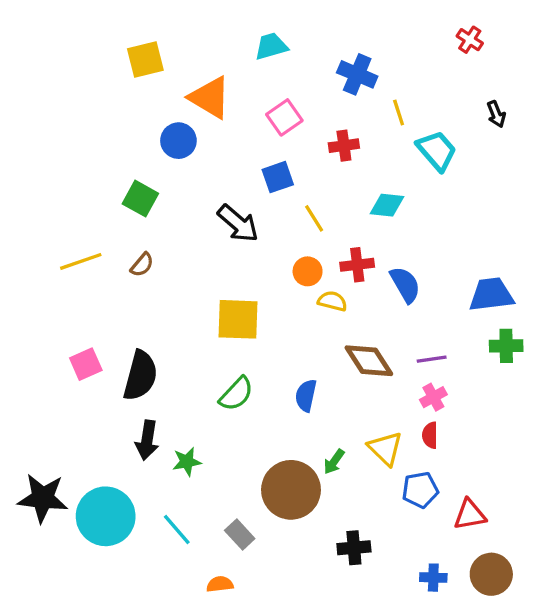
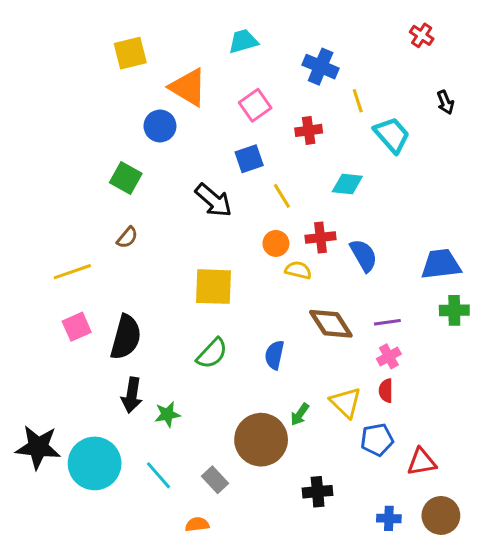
yellow line: (81, 261) -> (72, 272), moved

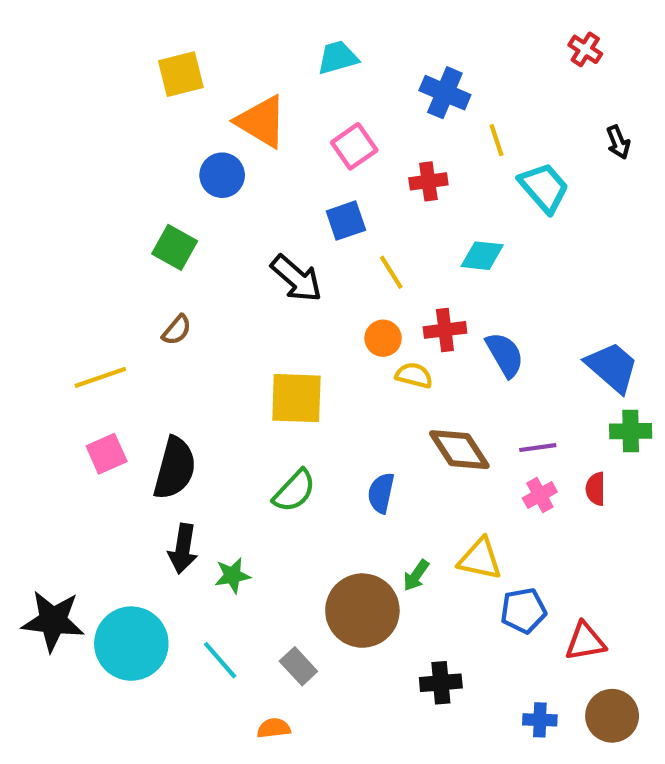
blue trapezoid: (441, 264) -> (612, 367), turned 48
red semicircle: (386, 391) -> (596, 489), moved
yellow triangle: (346, 402) -> (480, 559), turned -32

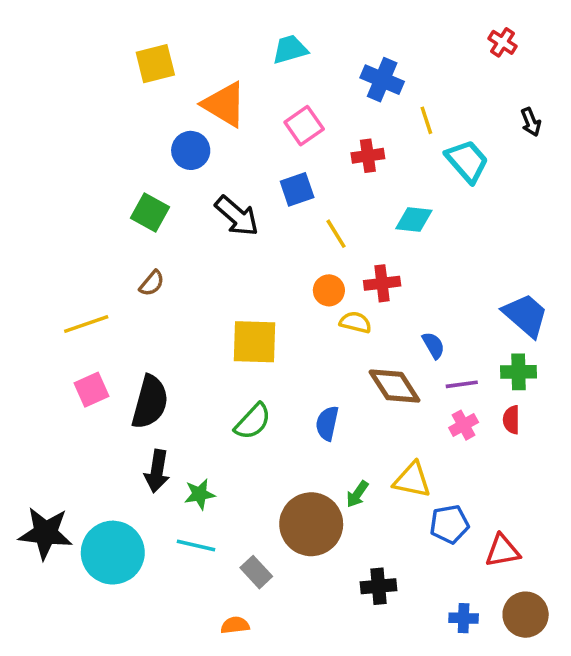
black arrow: (296, 278) -> (237, 216), moved
blue semicircle: (505, 355) -> (433, 345), moved, size x0.7
green cross: (631, 431) -> (518, 372), moved
cyan line: (220, 660) -> (196, 545), moved, turned -36

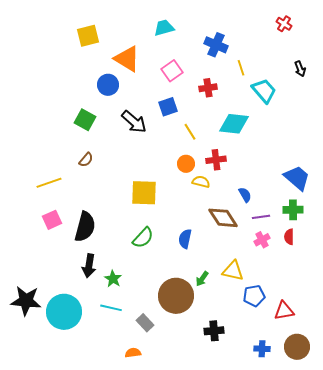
cyan diamond: (414, 220) -> (234, 124), size x1.4
green star: (200, 494) -> (113, 279), turned -30

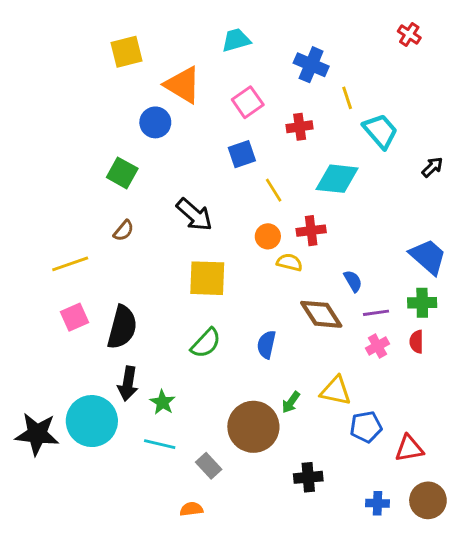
black arrow: (300, 69) -> (432, 167), moved, turned -112
black arrow: (134, 122) -> (194, 215), moved
cyan circle: (64, 312) -> (92, 421), moved

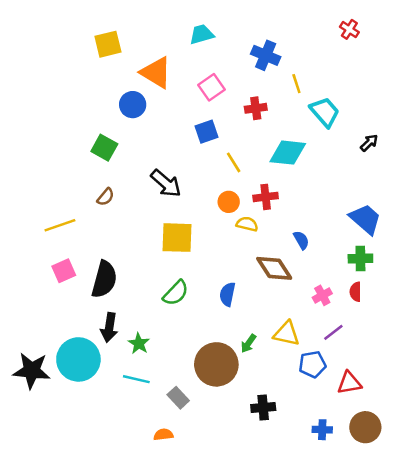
purple line: (376, 313) -> (333, 332), moved, turned -30

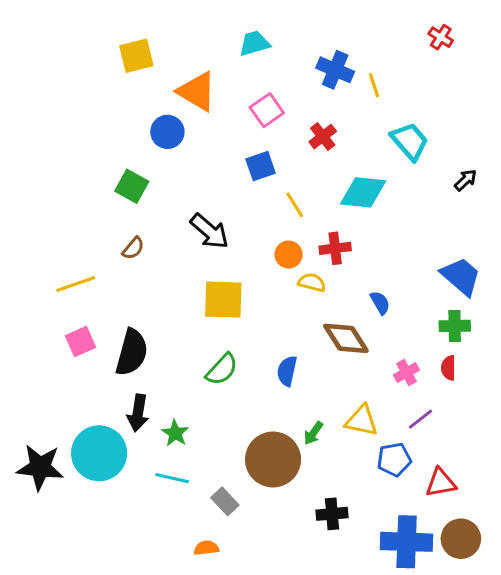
yellow line: (296, 84) -> (374, 85), moved
red cross: (256, 108) -> (323, 137), turned -30
blue cross: (322, 430) -> (407, 542), size x2.0

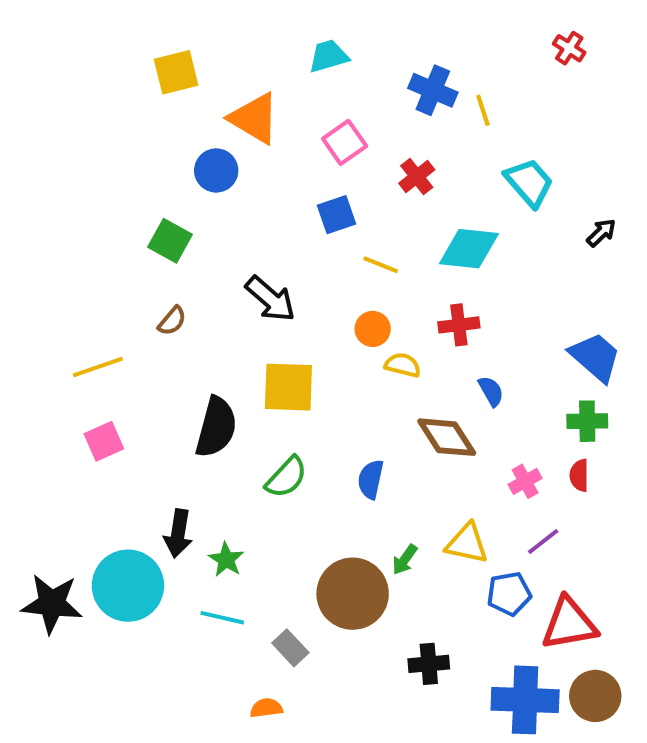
yellow line: (295, 205) -> (381, 265), turned -36
red cross: (335, 248) -> (459, 325), moved
black semicircle: (132, 352) -> (216, 427), moved
red triangle: (441, 483) -> (569, 624), size x1.4

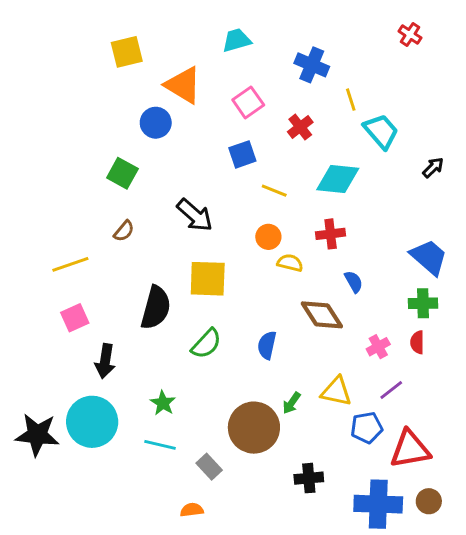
yellow line: (483, 110) -> (351, 100), moved
black arrow: (178, 533) -> (105, 361), moved
brown circle: (595, 696) -> (429, 501), size x0.7

